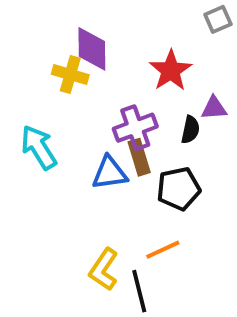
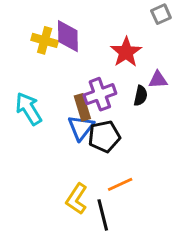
yellow cross: (70, 74) -> (45, 40), moved
brown rectangle: (139, 157) -> (82, 107), moved
blue triangle: (110, 173) -> (81, 128), turned -44
black pentagon: (179, 189) -> (104, 136), moved

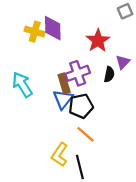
purple triangle: (158, 80) -> (123, 62), turned -42
orange line: (120, 184) -> (85, 134), moved, turned 66

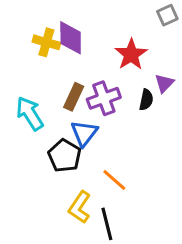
brown rectangle: (64, 83) -> (74, 97), moved, turned 42
black pentagon: (81, 106) -> (65, 156), moved, turned -30

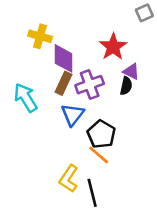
purple diamond: (71, 38) -> (63, 58), moved
purple triangle: (164, 83) -> (131, 72), moved, turned -48
black pentagon: (65, 156) -> (101, 134), moved

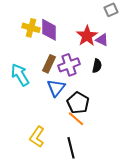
purple diamond: (63, 58) -> (49, 30), moved
purple triangle: (131, 72) -> (102, 40), moved
yellow L-shape: (69, 178) -> (37, 137), moved

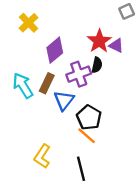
yellow cross: (31, 28) -> (29, 23), moved, turned 30
purple diamond: (49, 30) -> (55, 50), moved, turned 50
brown rectangle: (49, 64) -> (47, 83), moved
black semicircle: (97, 66) -> (97, 65), moved

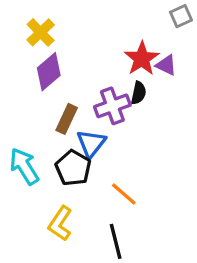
purple diamond: (55, 50) -> (49, 72), moved
cyan arrow: (23, 86) -> (24, 166), moved
black pentagon: (89, 117) -> (73, 168), moved

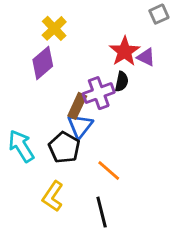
yellow cross: (41, 32) -> (54, 28), moved
brown rectangle: (67, 119) -> (77, 106), moved

